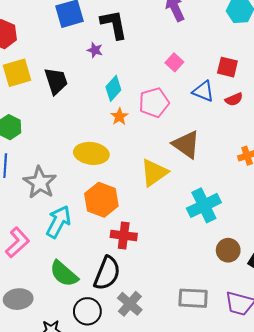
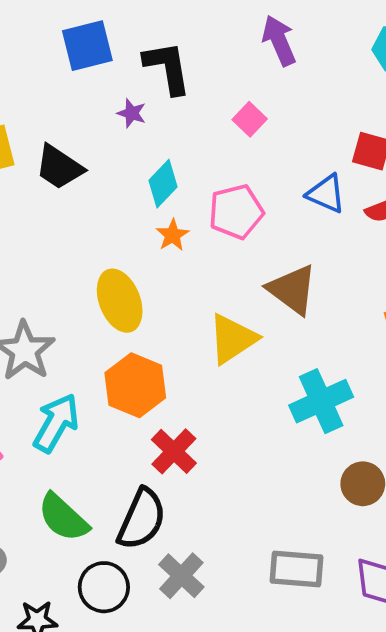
pink square: (174, 62) -> (250, 119), moved
black trapezoid: (56, 81) -> (59, 167), turned 140
yellow ellipse: (91, 153) -> (120, 301), turned 60
red cross: (124, 235) -> (174, 451), turned 35

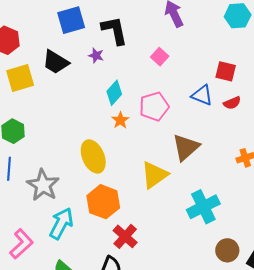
black trapezoid: (59, 167) -> (56, 62), moved
brown triangle: (292, 290) -> (186, 147), turned 44

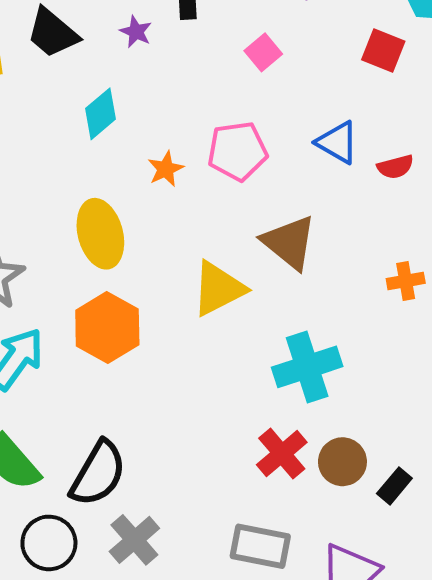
red square: (226, 71) -> (383, 51), moved
cyan diamond: (114, 93) -> (101, 114), moved
brown triangle: (186, 147) -> (289, 242), turned -48
red cross: (125, 236) -> (282, 454), moved

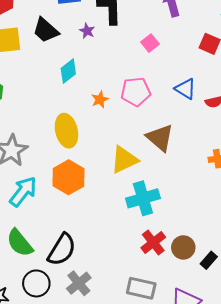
cyan cross: (307, 367) -> (143, 198), moved

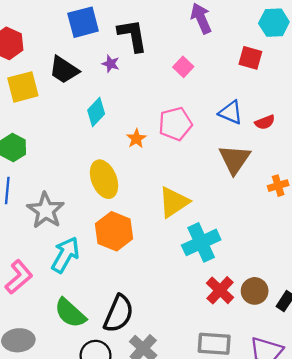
brown triangle: (160, 138) -> (235, 159), moved, turned 32

